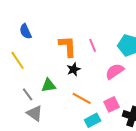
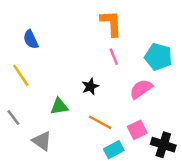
orange L-shape: (68, 46) -> (111, 23), moved
gray line: (28, 94) -> (13, 117), moved

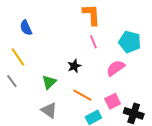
green triangle: (59, 106) -> (49, 82), turned -35
gray line: (13, 117) -> (12, 81), moved
gray triangle: (42, 141) -> (49, 110), moved

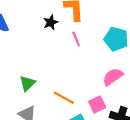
black star: (74, 66) -> (51, 22), moved
pink semicircle: (116, 68) -> (113, 77), moved

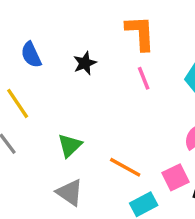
black star: (51, 22) -> (85, 63), moved

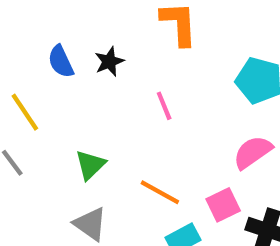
blue semicircle: (31, 55) -> (61, 62), moved
pink line: (144, 78) -> (164, 106), moved

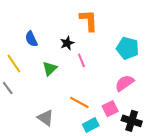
black star: (109, 62) -> (67, 43), moved
green triangle: (90, 165) -> (50, 69), moved

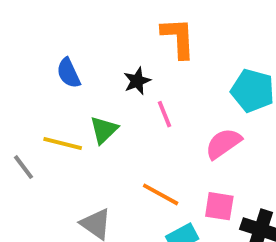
yellow line: (14, 64) -> (63, 144), moved, turned -42
pink semicircle: (124, 83) -> (223, 144), moved
pink square: (110, 109) -> (219, 206), turned 35

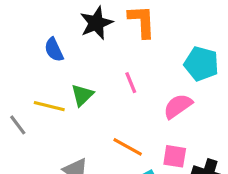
black star: (137, 81) -> (96, 23), moved, size x1.5

